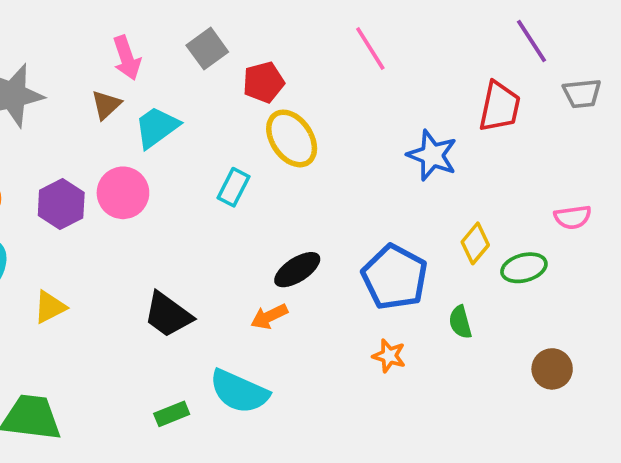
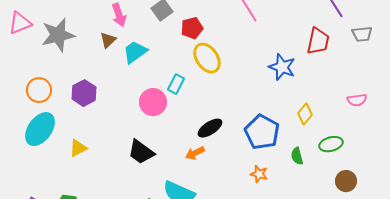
pink circle: (123, 193) -> (153, 102), moved
green ellipse: (524, 268) -> (331, 144), moved

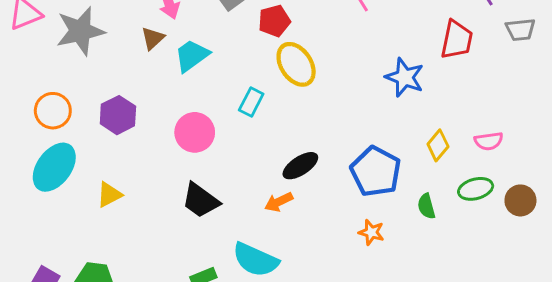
pink semicircle: (357, 100) -> (489, 141), moved
pink circle: (153, 102) -> (195, 132), moved
brown circle: (346, 181) -> (520, 200), moved

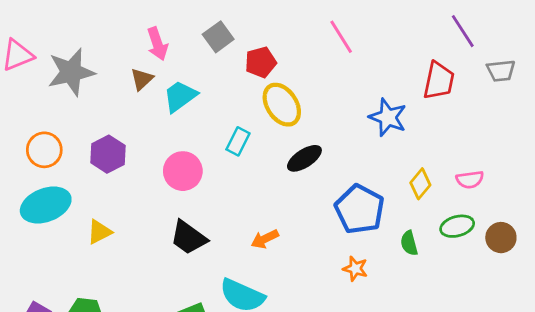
black ellipse: (300, 166) -> (304, 158), moved
cyan ellipse: (54, 167) -> (46, 205), turned 33

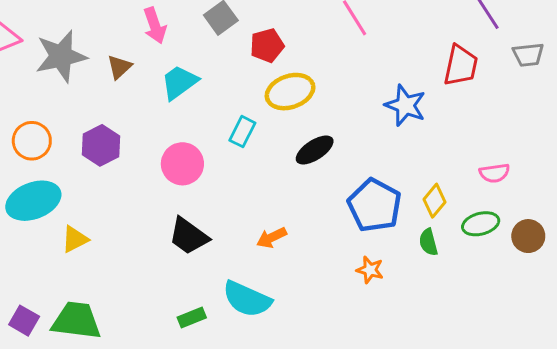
brown triangle: (142, 79) -> (119, 67), moved
yellow ellipse: (282, 105) -> (290, 92), turned -75
yellow diamond: (420, 184) -> (435, 201), moved
yellow triangle: (99, 232) -> (75, 239), moved

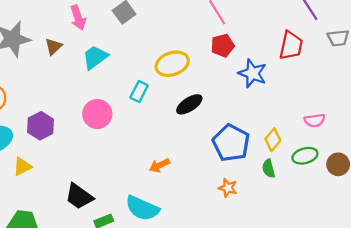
red pentagon: (267, 45) -> (223, 45), moved
purple hexagon: (101, 145) -> (41, 126), moved
black trapezoid: (189, 236) -> (79, 196), moved

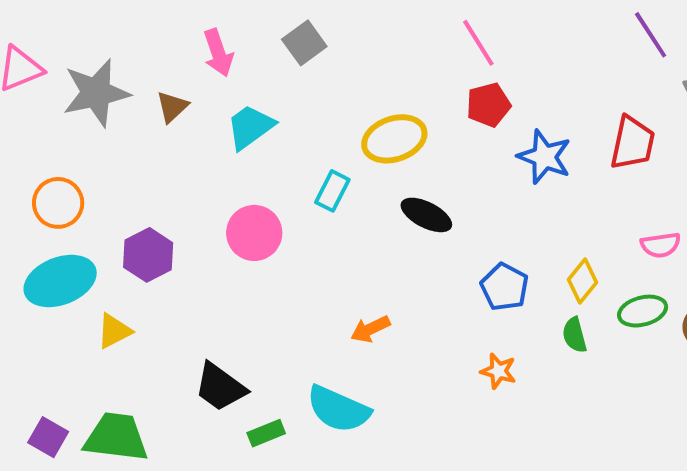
red trapezoid: (291, 45) -> (633, 143), moved
black ellipse: (189, 104) -> (426, 215), turned 60
blue pentagon: (231, 143) -> (504, 287), size x0.7

